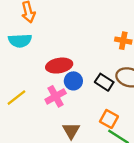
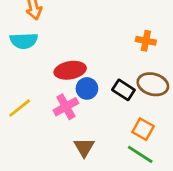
orange square: (109, 119) -> (143, 129), moved

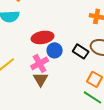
brown triangle: (84, 147) -> (41, 79), moved

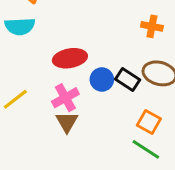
blue circle: (55, 50) -> (102, 79), moved

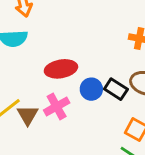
brown triangle: (67, 122) -> (28, 115), moved

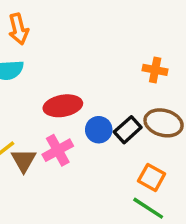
black rectangle: (116, 89) -> (128, 130), turned -75

